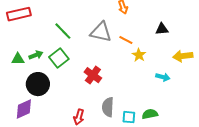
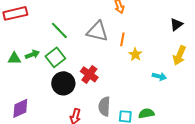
black triangle: (162, 29) -> (176, 24), moved, turned -32
orange line: (126, 40) -> (122, 39), turned 72
yellow arrow: (183, 56) -> (179, 55), turned -60
black circle: (38, 84) -> (63, 83), moved

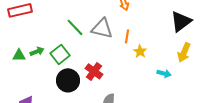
black triangle: (176, 24) -> (181, 21), size x1.6
green line: (59, 30) -> (75, 27), moved

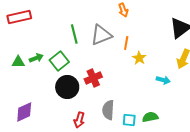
green line: (75, 27) -> (74, 34), turned 30
gray triangle: (102, 28) -> (101, 35), turned -35
red cross: (94, 71) -> (93, 78), turned 30

